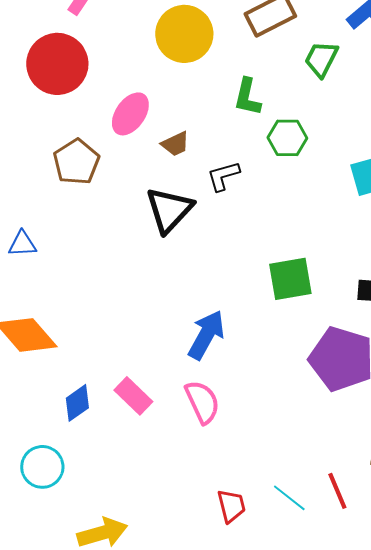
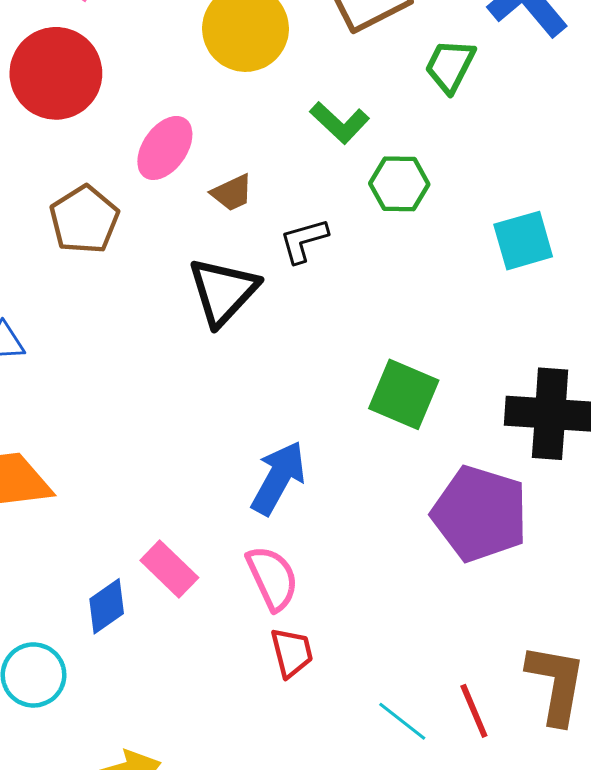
green L-shape: (247, 97) -> (340, 123), turned -60
green square: (290, 279) -> (404, 394), turned 33
blue diamond: (77, 403) -> (107, 606), moved
red trapezoid: (231, 506) -> (292, 653), moved

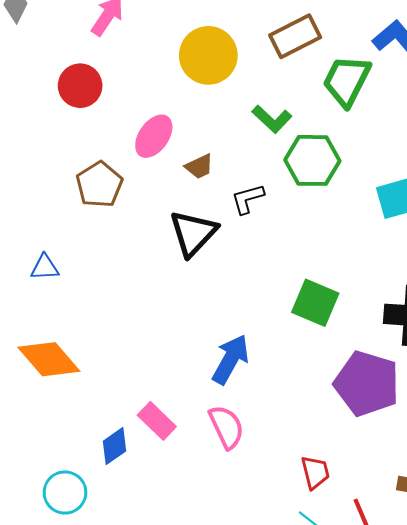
green trapezoid: (450, 66) -> (347, 81), size x1.4
red circle: (56, 73) -> (80, 86), size x0.7
green hexagon: (399, 184) -> (312, 160), size x1.4
red trapezoid: (292, 653) -> (315, 472), moved

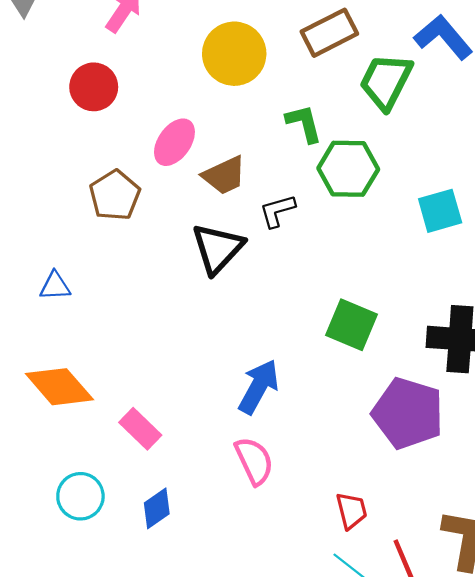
green L-shape: (272, 119) -> (304, 123), turned -147
brown trapezoid: (199, 166) -> (224, 175), size x1.4
pink rectangle: (157, 421) -> (140, 429), moved
blue diamond: (114, 446) -> (157, 508), moved
cyan circle: (65, 493) -> (80, 496), moved

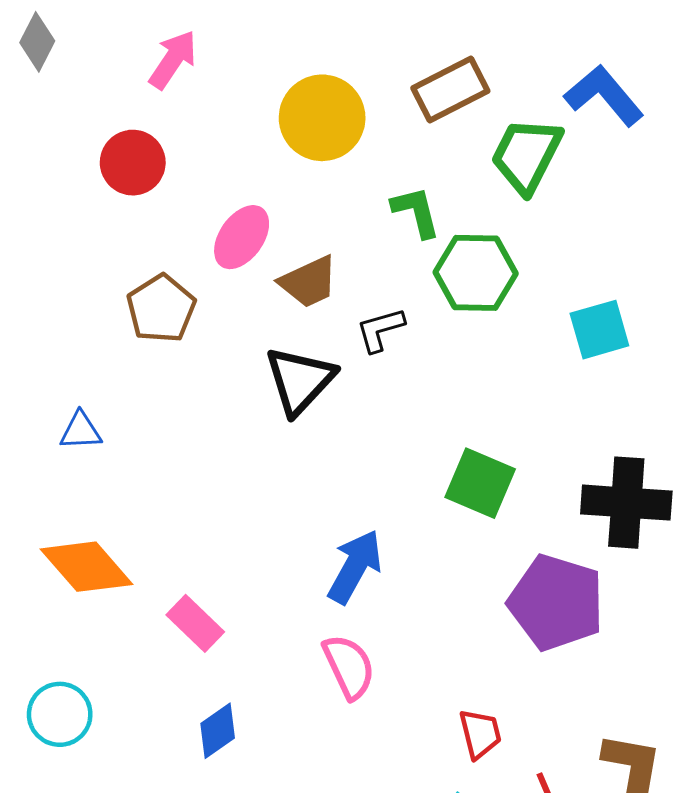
cyan circle: (80, 496) -> (60, 714), moved

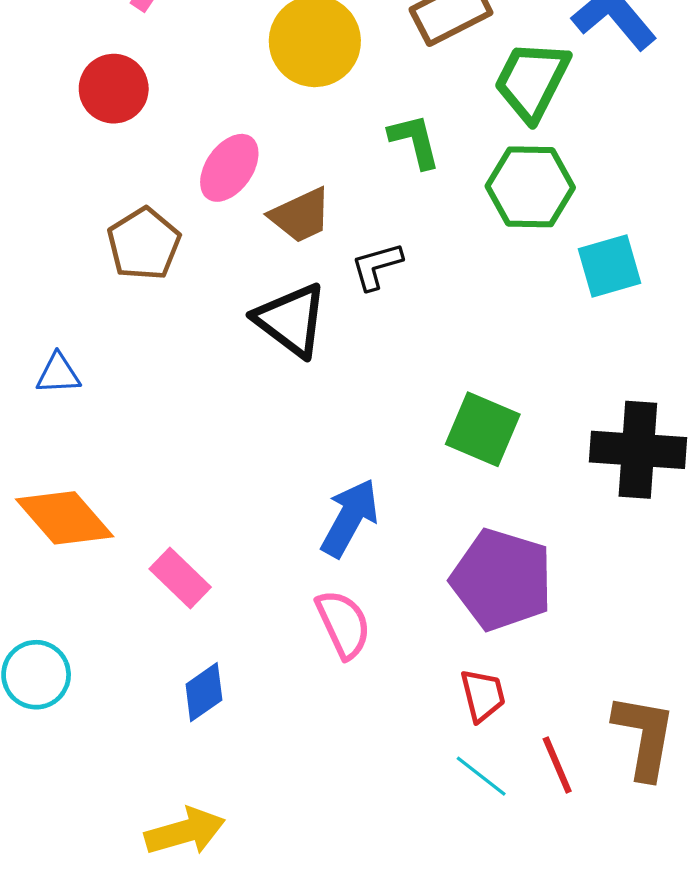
green hexagon: (476, 273) -> (530, 187), moved
black triangle: (300, 380) -> (291, 320), turned -36
purple pentagon: (556, 602) -> (502, 580), moved

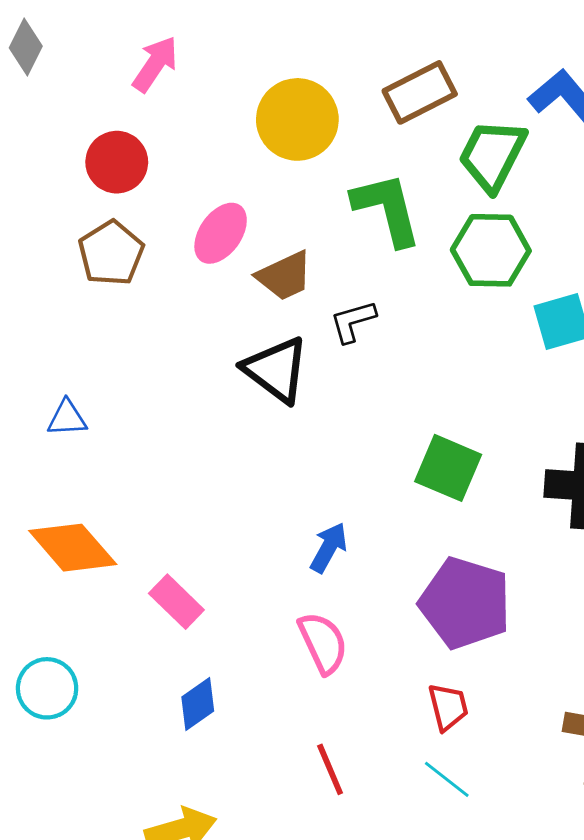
green L-shape: (415, 141) -> (387, 209), size x1.5
brown pentagon: (144, 244) -> (111, 253), moved
blue arrow: (350, 518) -> (329, 548), size x0.7
red line: (557, 765) -> (330, 769), moved

